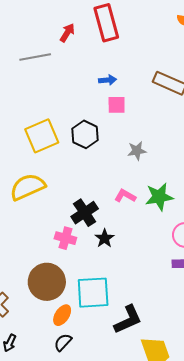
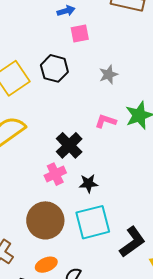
pink cross: (65, 238) -> (55, 174), turned -30
black star: (105, 238) -> (88, 183), moved, turned -30
orange ellipse: (62, 315) -> (46, 265), moved, turned 45

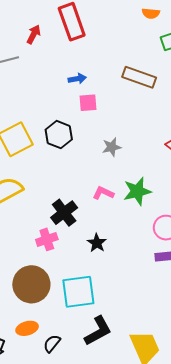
black star: (88, 183) -> (97, 243), moved, turned 30
black L-shape: (132, 242) -> (98, 331), moved

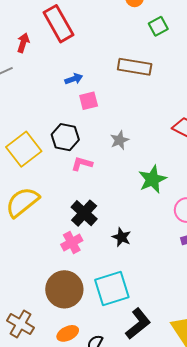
pink L-shape: (103, 193) -> (82, 164), moved

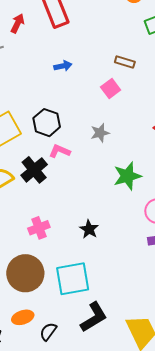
brown rectangle: (135, 67) -> (125, 62), size x0.6
pink square: (89, 101) -> (111, 88), moved, turned -30
black cross: (84, 213) -> (34, 170), moved

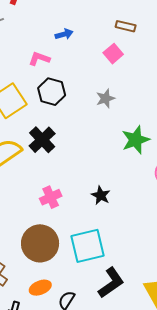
pink L-shape: (60, 151) -> (39, 59), moved

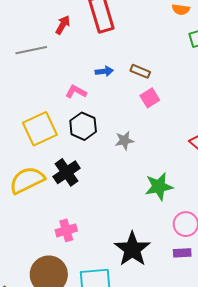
brown rectangle: (126, 26) -> (140, 71), moved
gray star: (105, 98) -> (124, 141), moved
black star: (101, 195) -> (132, 249), moved, size x1.8

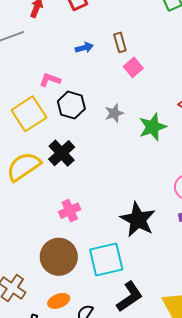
brown rectangle: (140, 71) -> (120, 42), turned 60
pink L-shape: (76, 92) -> (50, 80), moved
green star: (159, 187) -> (153, 127), moved

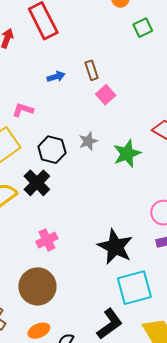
black hexagon: (71, 105) -> (52, 150), moved
cyan square: (106, 260) -> (134, 288), moved

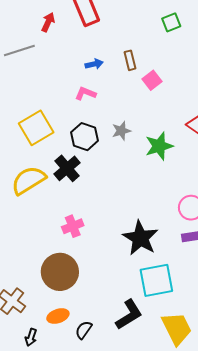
green square: (143, 28) -> (171, 22), moved
pink square: (106, 95) -> (152, 80), moved
pink L-shape: (23, 110) -> (86, 93), moved

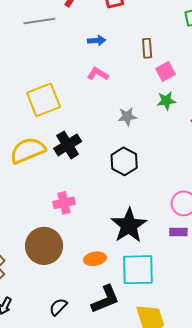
blue arrow: (94, 64) -> (97, 41), moved
black hexagon: (85, 137) -> (124, 161), moved
green star: (159, 146) -> (166, 101), moved, size x0.7
orange ellipse: (58, 316) -> (95, 259), moved

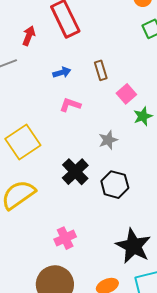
brown rectangle: (147, 48) -> (101, 70), moved
pink square: (166, 72) -> (126, 94), moved
black cross: (68, 145) -> (75, 172), moved

